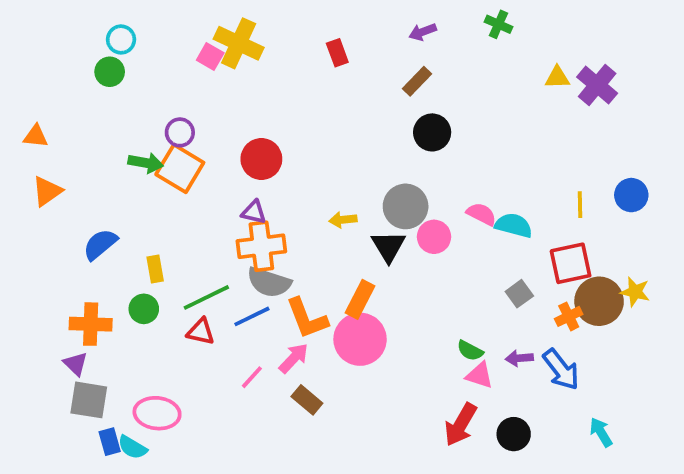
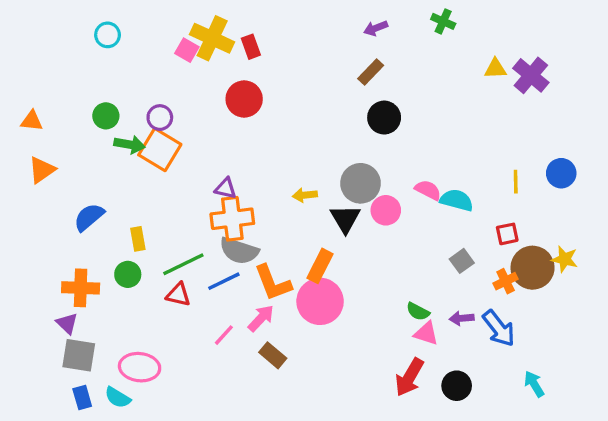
red rectangle: (337, 53) -> (251, 47), moved
green circle: (110, 72) -> (106, 116), moved
red circle: (261, 159) -> (244, 99), moved
red square: (571, 263) -> (507, 234), size x0.6
blue rectangle: (110, 442) -> (82, 397), moved

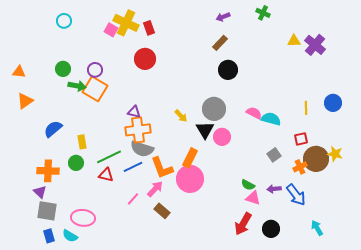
yellow arrow: (305, 195) -> (181, 116), turned -128
pink circle: (386, 210) -> (222, 137), moved

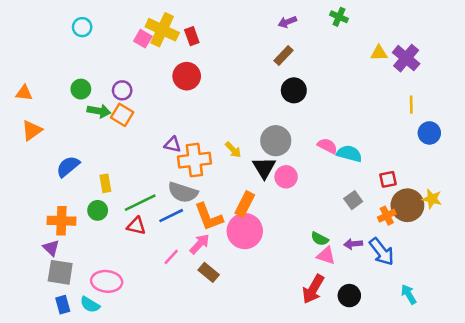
orange square: (95, 89) -> (122, 115), size x0.7
yellow line: (306, 108) -> (411, 105), moved
orange cross: (138, 130) -> (194, 160), moved

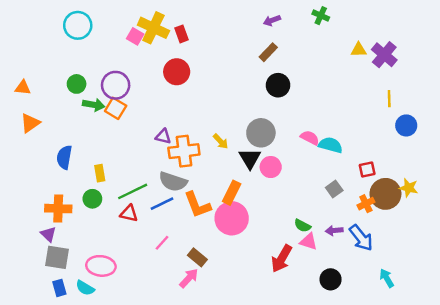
cyan circle: (82, 27) -> (78, 25), size x1.5
purple circle: (122, 90) -> (116, 85), size x1.5
blue semicircle: (68, 167) -> (64, 157), turned -40
pink arrow: (200, 244) -> (189, 278), moved
red arrow: (313, 289) -> (282, 259), moved

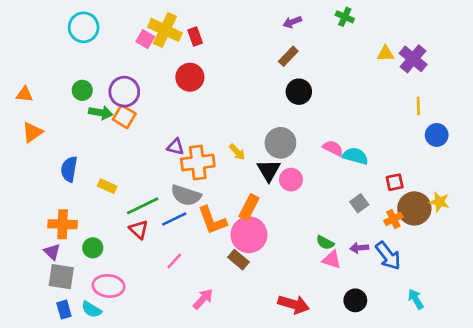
yellow rectangle: (100, 173) -> (107, 186), turned -56
green circle: (92, 199) -> (93, 248), moved
red triangle: (129, 213) -> (139, 229), turned 30
brown rectangle: (197, 257) -> (238, 260), moved
red arrow: (282, 259) -> (294, 304), moved, turned -104

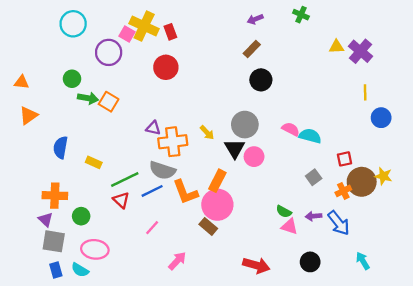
purple circle: (124, 92) -> (109, 52), moved

